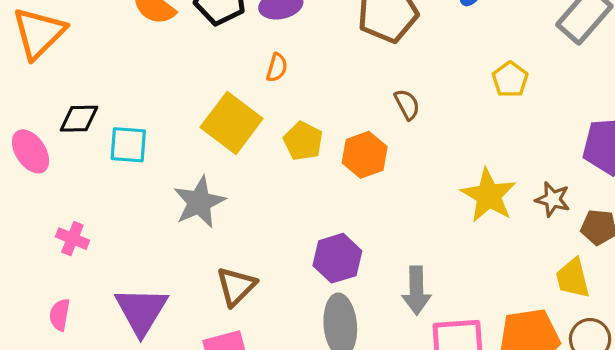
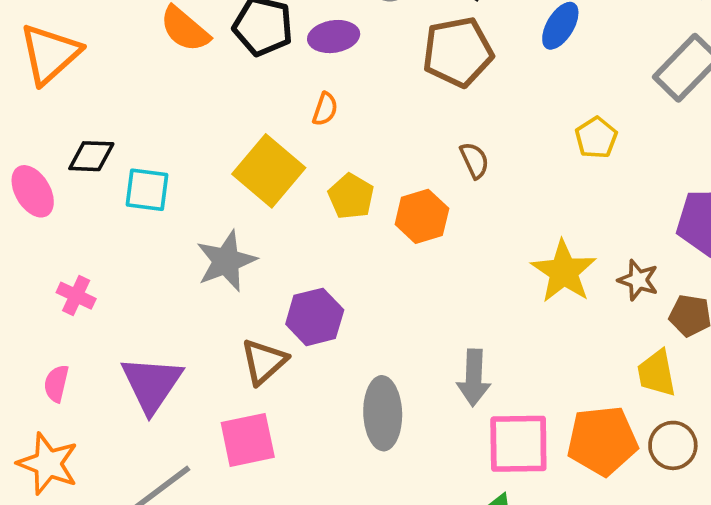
purple hexagon: (337, 258) -> (315, 317), moved

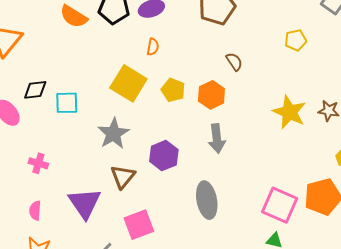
yellow pentagon: (596, 138) -> (296, 40), turned 30
brown triangle: (264, 362) -> (123, 177), moved
gray arrow: (474, 378) -> (217, 139), moved
pink square: (518, 444) -> (280, 205), turned 33

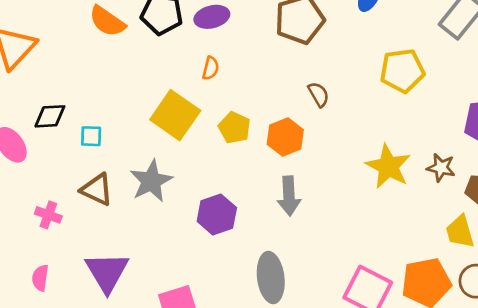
yellow pentagon: (296, 40) -> (402, 71), size x1.5
cyan square: (67, 103) -> (91, 136), size x0.7
brown triangle: (123, 177) -> (97, 190), moved, turned -48

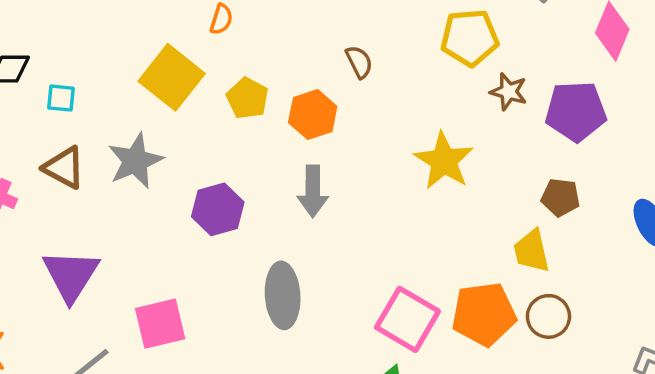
brown star: (441, 168) -> (509, 92), moved

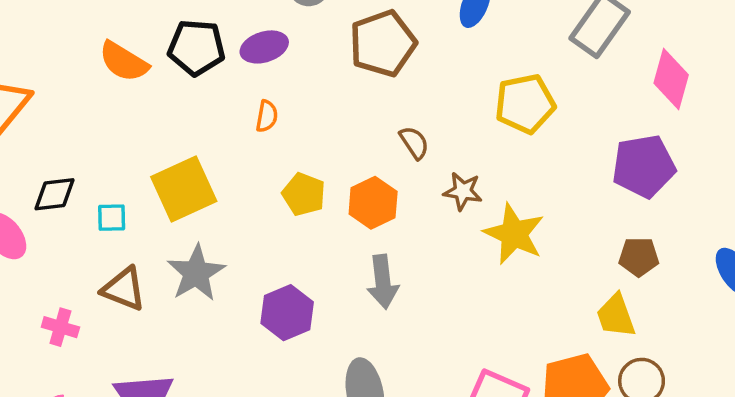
yellow square: (172, 77) -> (184, 189), moved, turned 34
brown star: (509, 92) -> (463, 191), moved

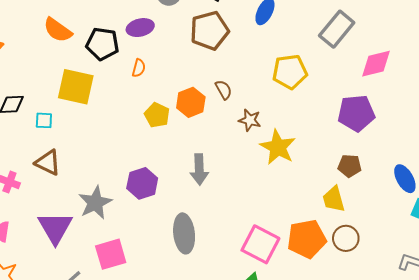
black pentagon: (196, 47) -> (102, 44), moved
pink diamond: (671, 79) -> (376, 64), turned 56
yellow square: (184, 189) -> (76, 87), moved, turned 33
orange hexagon: (373, 203) -> (191, 102), moved
gray star: (196, 273) -> (95, 203), moved

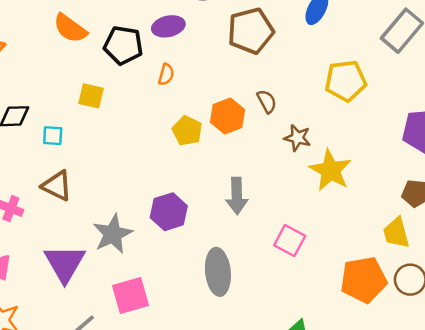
yellow square: (76, 87) -> (91, 96), size x0.6
pink square: (260, 244) -> (290, 241), moved, size x0.7

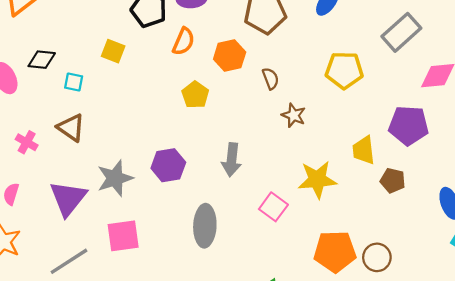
orange semicircle: (166, 74) -> (183, 41), size x1.4
orange hexagon: (228, 116) -> (230, 56), moved
yellow star: (330, 170) -> (317, 180), moved, turned 30
yellow trapezoid: (396, 233) -> (364, 150), moved

